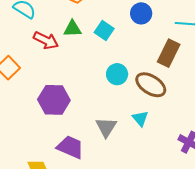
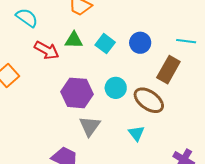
blue circle: (141, 13) -> (140, 43), moved
purple hexagon: (54, 100) -> (77, 93), moved
gray triangle: (106, 127) -> (90, 126), moved

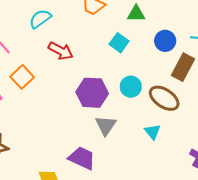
cyan semicircle: (27, 18) -> (40, 19), turned -70
green triangle: (74, 40) -> (136, 14), moved
blue circle: (140, 43) -> (165, 41), moved

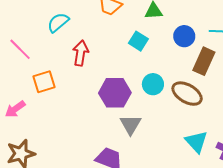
red arrow: (61, 51) -> (81, 53), turned -105
orange square: (22, 77) -> (44, 82), turned 30
cyan triangle: (153, 132) -> (196, 142), moved, size x1.4

